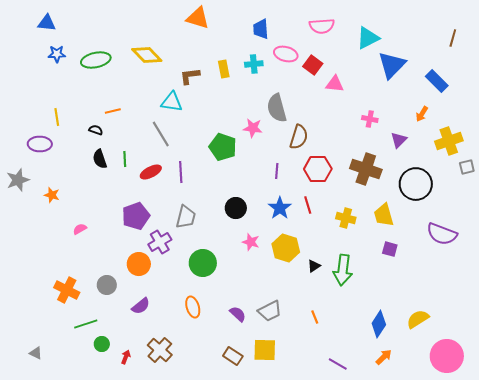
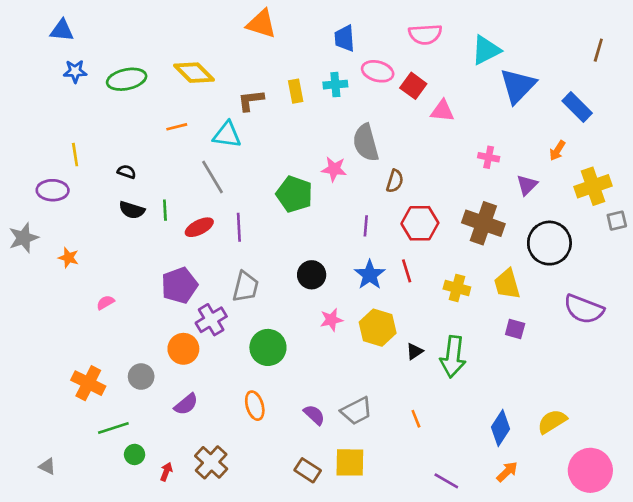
orange line: (113, 111) -> (177, 127), moved
brown semicircle: (299, 137) -> (395, 181), size x0.7
black semicircle: (100, 159) -> (132, 210), turned -54
pink star: (251, 242) -> (331, 320), turned -30

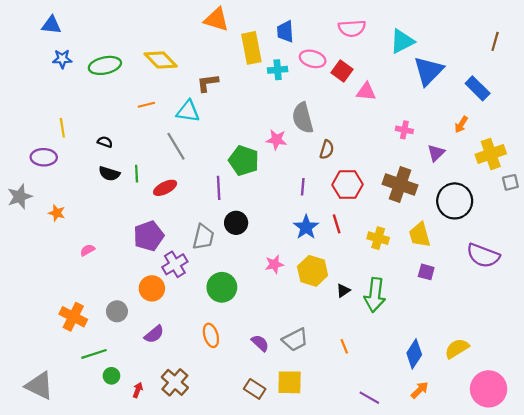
yellow rectangle: (296, 91) -> (251, 48), moved, size x1.6
purple line: (239, 227) -> (219, 188), moved
black circle: (312, 275) -> (236, 223), moved
gray triangle: (47, 466) -> (39, 386), size x2.0

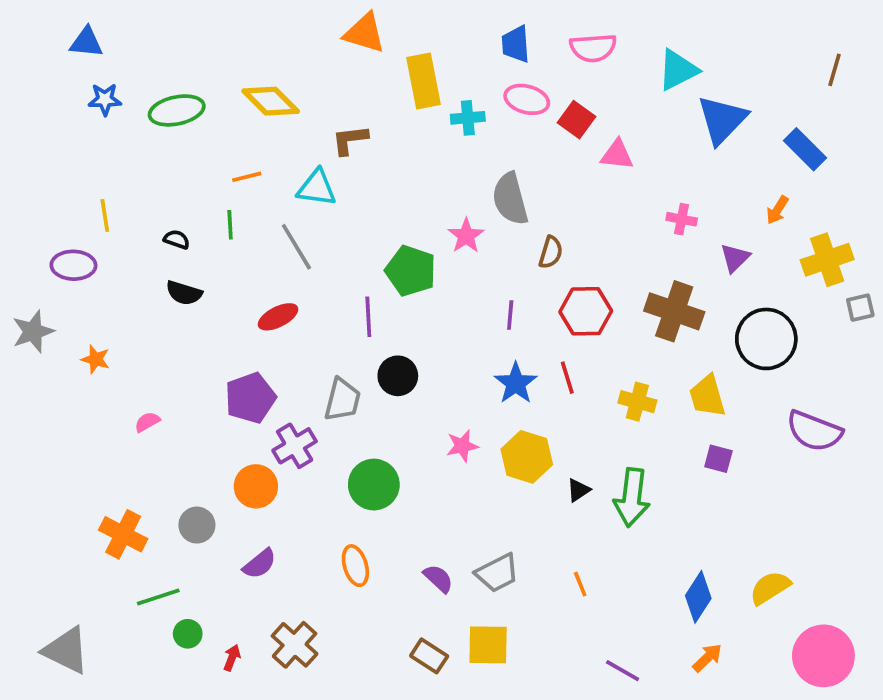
blue trapezoid: (285, 32) -> (516, 44), moved
pink star: (277, 140) -> (466, 236), turned 30
green line: (137, 174) -> (230, 225), moved

